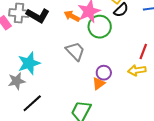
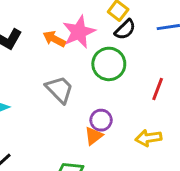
green circle: (100, 27) -> (109, 64), moved
yellow arrow: (137, 70) -> (148, 138), moved

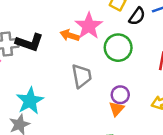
black semicircle: (125, 29) -> (137, 16), moved
gray trapezoid: (60, 89) -> (82, 76), turned 45

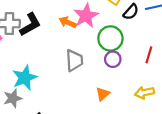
black L-shape: (29, 42) -> (30, 24), turned -55
purple circle: (120, 95) -> (113, 59), moved

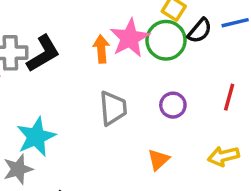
orange arrow: (68, 22) -> (101, 49), turned 63
green circle: (110, 38) -> (166, 40), moved

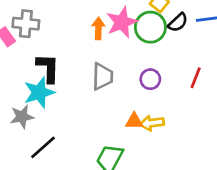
black L-shape: (43, 54) -> (48, 68), moved, turned -64
yellow arrow: (223, 156) -> (152, 123), moved
orange triangle: (158, 160) -> (134, 121), turned 36

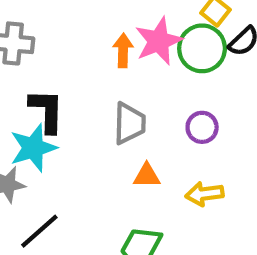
orange triangle: (134, 121) -> (147, 176), moved

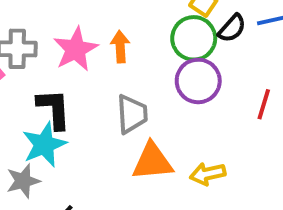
pink star: (159, 41) -> (76, 49), moved
purple circle: (202, 127) -> (198, 81), moved, size x1.5
orange triangle: (147, 176) -> (152, 162), size x1.6

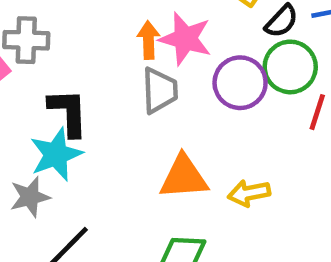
green circle: (194, 38) -> (290, 67), moved
pink star: (76, 49) -> (185, 39), moved, turned -30
gray trapezoid: (132, 114) -> (160, 90), moved

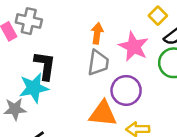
pink star: (185, 39) -> (134, 47), moved
purple circle: (240, 83) -> (126, 90), moved

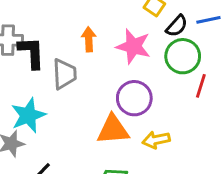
gray trapezoid: (98, 63) -> (64, 74), moved
black L-shape: (45, 66) -> (31, 53), moved

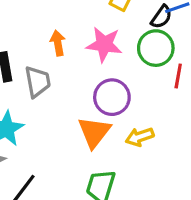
black semicircle: (177, 26) -> (161, 17), moved
orange triangle: (113, 130) -> (94, 132), turned -40

